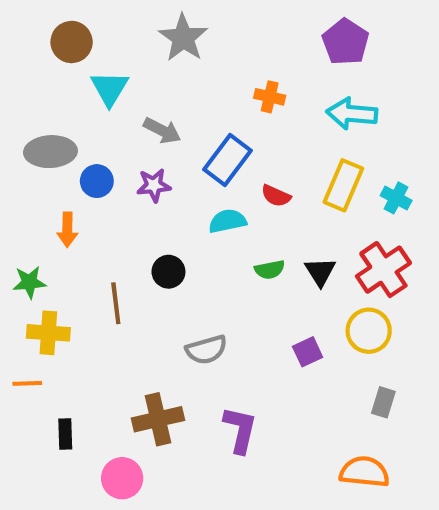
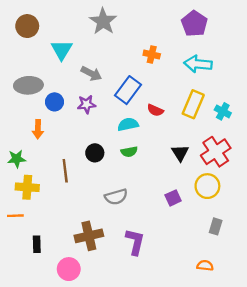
brown circle: (72, 42) -> (27, 26), moved
green semicircle: (270, 270) -> (129, 152), moved
orange semicircle: (364, 472) -> (205, 266), size x0.6

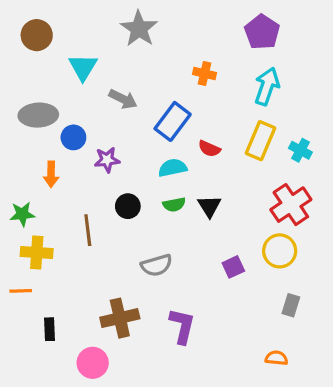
cyan arrow: (198, 64) -> (267, 86), turned 104
purple star: (87, 104) -> (107, 160), moved
black triangle: (180, 153) -> (209, 206), moved

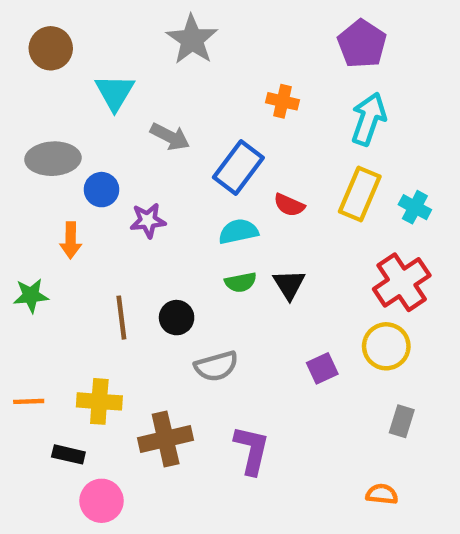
black circle: (128, 206) -> (177, 318), moved
yellow cross: (37, 253) -> (99, 401), moved
black rectangle: (49, 329) -> (68, 454), turned -75
pink circle: (93, 363) -> (102, 501), moved

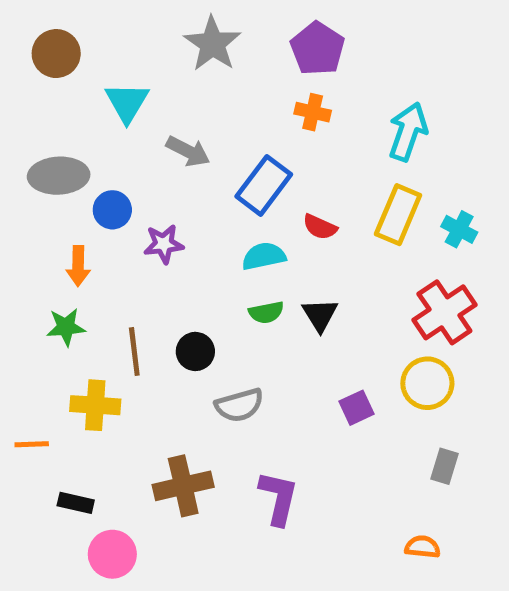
purple pentagon: (362, 44) -> (317, 49), moved
green star: (31, 296) -> (66, 327), moved
yellow cross: (99, 401) -> (95, 405), moved

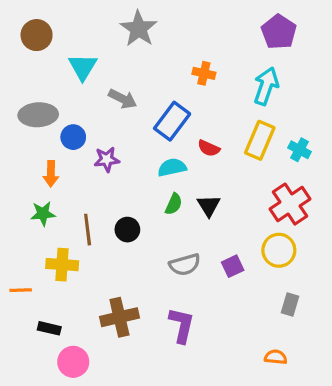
purple pentagon: (317, 49) -> (279, 32), moved
green semicircle: (266, 312) -> (174, 204), turned -55
gray semicircle: (239, 405) -> (185, 265), moved

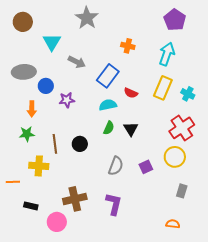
gray semicircle: (185, 265) -> (116, 166), turned -54
pink circle: (73, 362) -> (57, 222), moved

